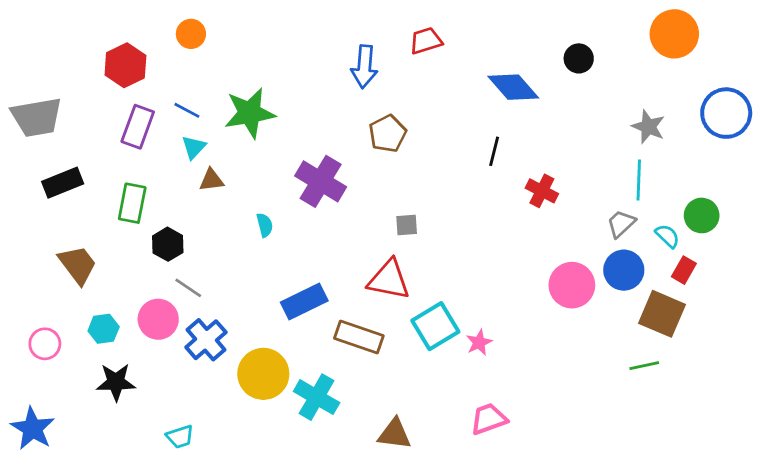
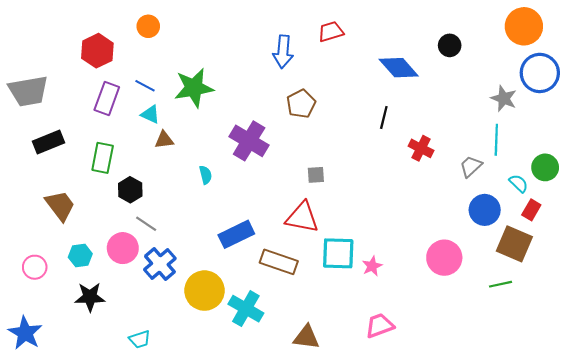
blue circle: (726, 113) -> (540, 73), moved
cyan triangle: (194, 147) -> (150, 114), turned -48
gray trapezoid: (621, 224) -> (471, 166), moved
pink circle: (572, 285) -> (444, 258), moved
cyan square: (435, 326) -> (338, 253), turned 33

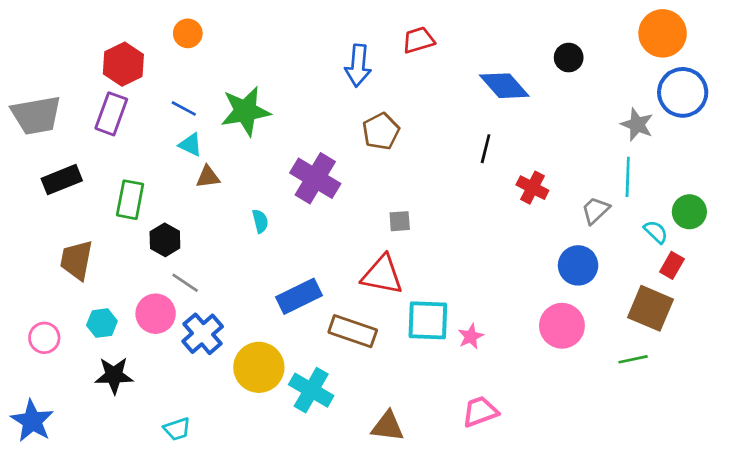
purple rectangle: (107, 98) -> (111, 114), moved
brown trapezoid: (60, 206) -> (76, 260), turned -132
blue circle: (485, 210) -> (578, 265), moved

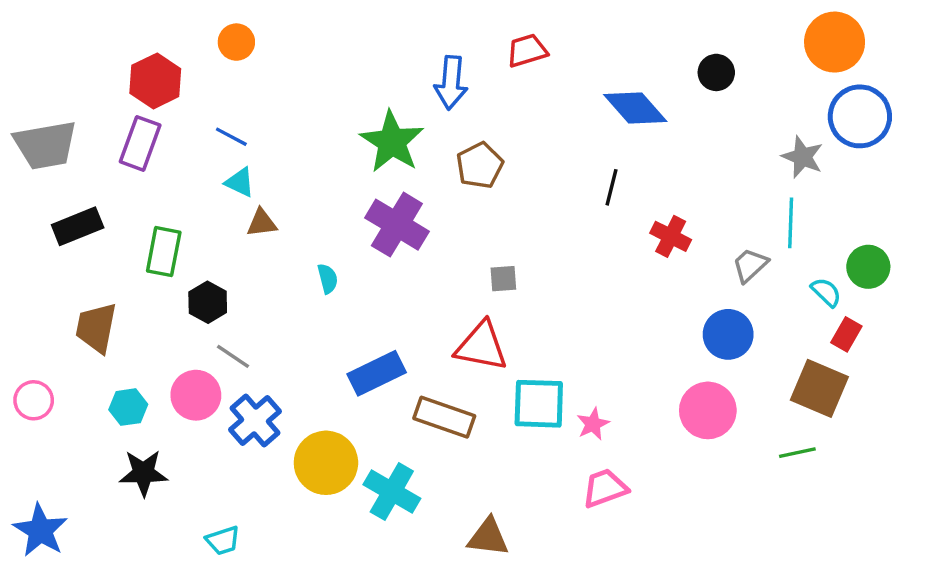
green star: (245, 111) -> (392, 142), moved, turned -30
pink circle: (44, 338) -> (34, 400), moved
pink trapezoid: (480, 412) -> (605, 488), moved

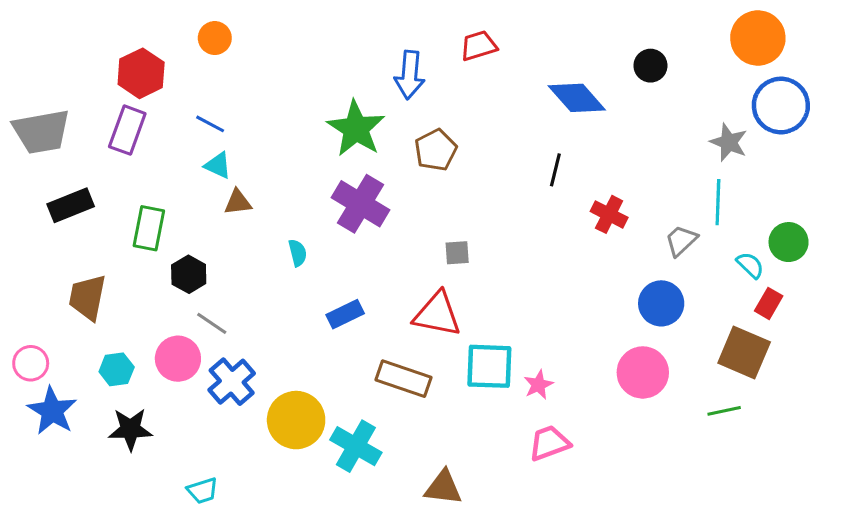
blue rectangle: (377, 373) -> (345, 314), moved, size x0.7
blue star: (40, 530) -> (52, 411), moved

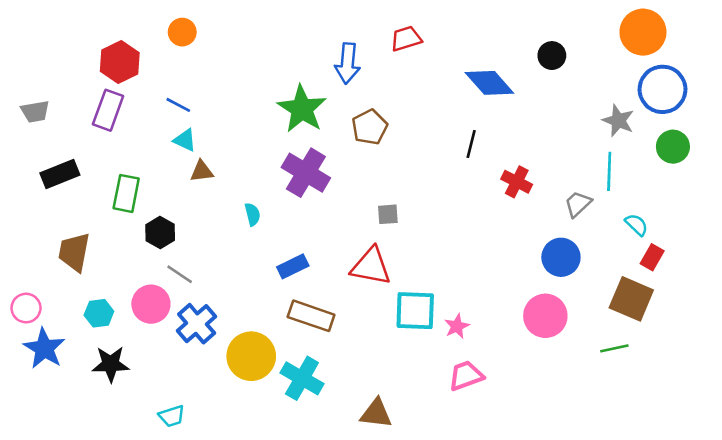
gray trapezoid: (41, 132) -> (35, 111), size x0.6
green circle: (789, 242) -> (673, 147), moved
brown rectangle: (403, 379) -> (311, 316), moved

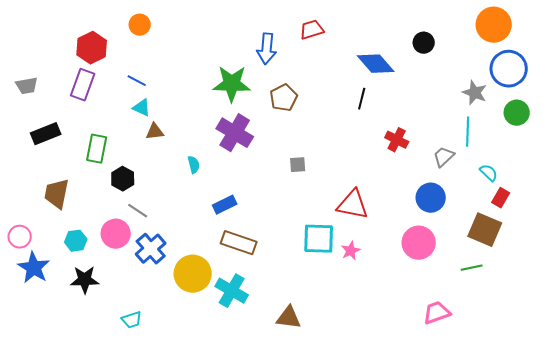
green star: (302, 109) -> (232, 84), turned -30
black line: (471, 144) -> (362, 99), moved
red triangle: (371, 266) -> (353, 205), moved
pink trapezoid: (466, 376) -> (437, 313), moved

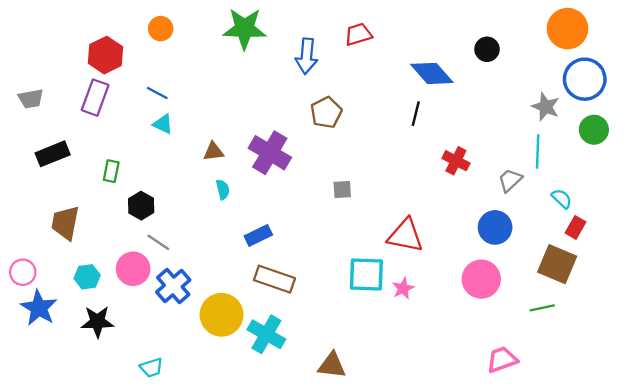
green star: (232, 84) -> (245, 29), moved
brown triangle: (155, 132) -> (214, 152), moved
green rectangle: (97, 149) -> (111, 171), size x0.7

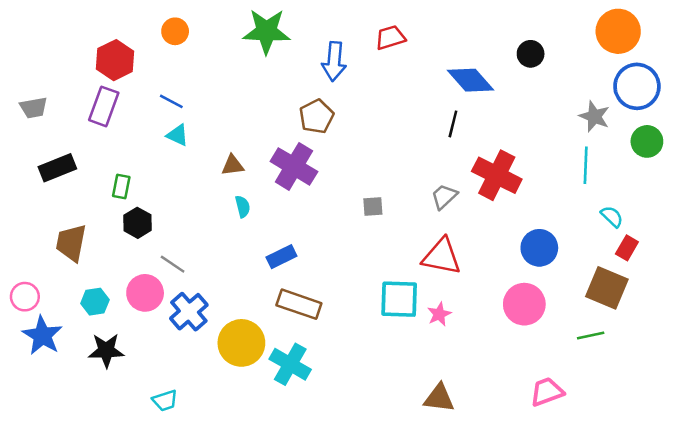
brown pentagon: (326, 112) -> (317, 116), moved
red cross: (456, 161) -> (497, 175), size x1.6
gray trapezoid: (510, 180) -> (444, 197), moved
black hexagon: (141, 206) -> (138, 223), moved
brown triangle: (332, 365) -> (439, 398), moved

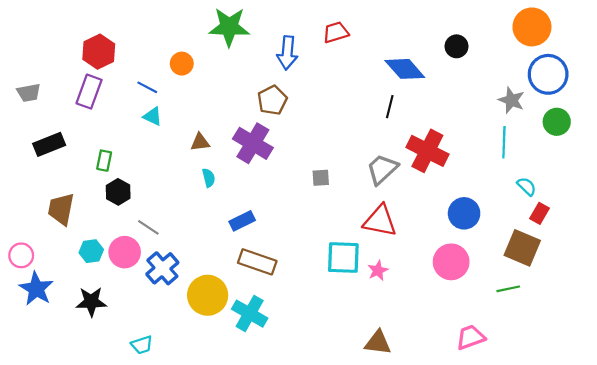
orange circle: (175, 31) -> (182, 64), moved
gray trapezoid: (444, 197) -> (382, 169), size x1.4
cyan hexagon: (95, 302) -> (91, 251), moved

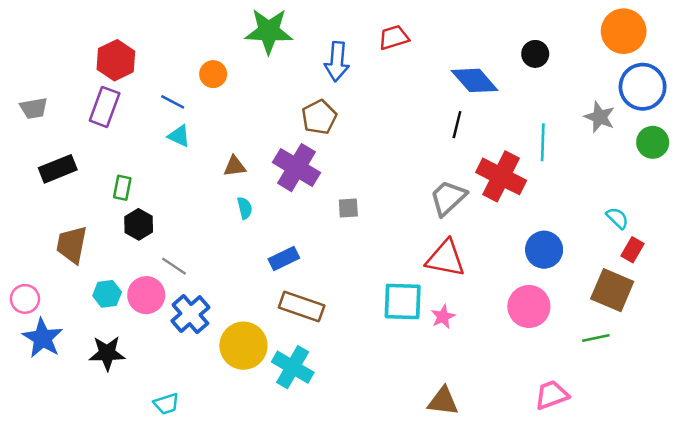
cyan line: (504, 142) -> (543, 142), moved
gray square: (321, 178) -> (348, 208), moved

